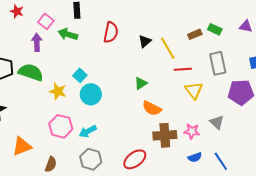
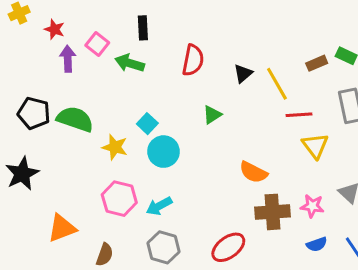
purple arrow: (37, 42) -> (68, 59), moved
green triangle: (141, 83) -> (212, 115), moved

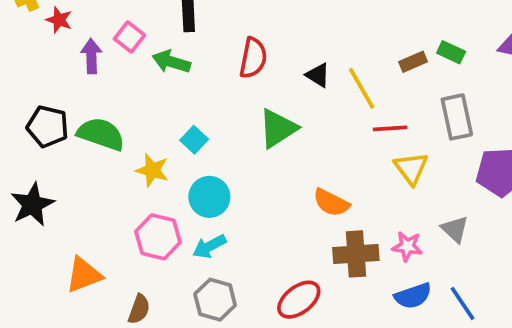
red star: (54, 29) -> (59, 20), moved
black triangle: (243, 73) -> (318, 75), turned -48
green triangle: (212, 115) -> (278, 128), size x1.6
cyan circle: (164, 152) -> (209, 197), moved
blue semicircle: (317, 244) -> (413, 296), size x1.4

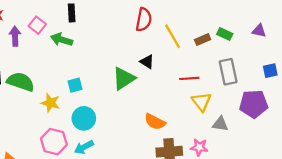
red semicircle: (253, 58) -> (144, 20), moved
black triangle: (318, 75) -> (147, 62), moved
yellow line: (362, 88) -> (173, 36), moved
cyan square: (194, 140) -> (75, 85), turned 32
gray triangle: (455, 229) -> (220, 124), moved, turned -35

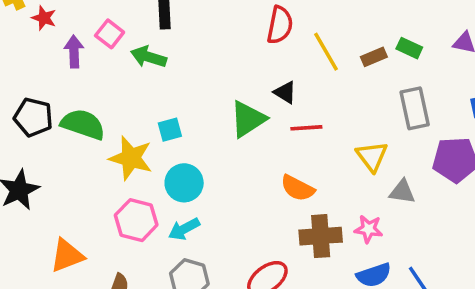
red line: (189, 78) -> (306, 128), moved
yellow star: (51, 103) -> (131, 158), size x1.4

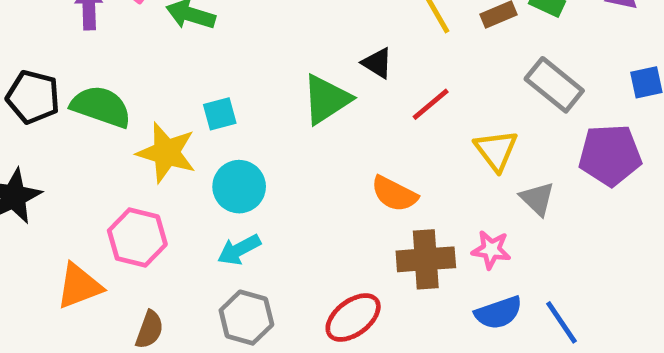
gray rectangle: (415, 108) -> (554, 85), turned -39
red line: (306, 128) -> (431, 104), moved, turned -36
gray triangle: (402, 192) -> (537, 199), turned 36
pink hexagon: (136, 220) -> (137, 238), moved

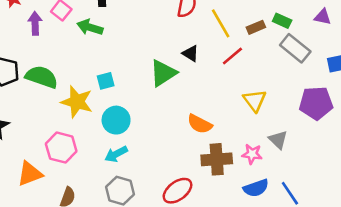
gray rectangle: (554, 85) -> (295, 48), moved
red line: (431, 104) -> (232, 56), moved
gray triangle: (537, 199) -> (278, 140), moved

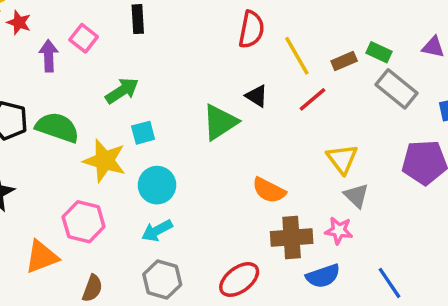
green arrow: (90, 27) -> (122, 91), moved, turned 130
gray triangle: (278, 140) -> (356, 196), moved
blue semicircle: (256, 188) -> (323, 276), moved

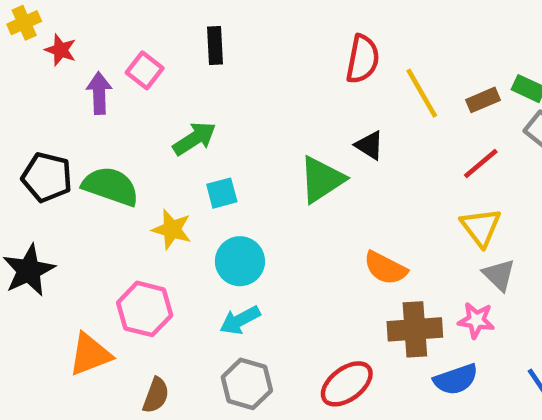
red line: (313, 99) -> (481, 164), moved
yellow star: (105, 161) -> (172, 229), size x0.7

